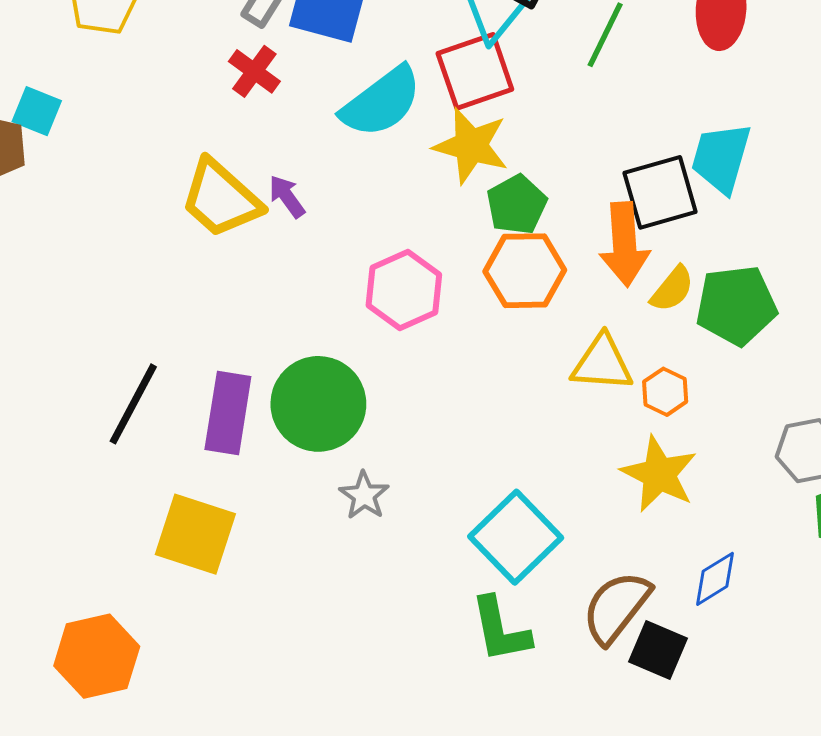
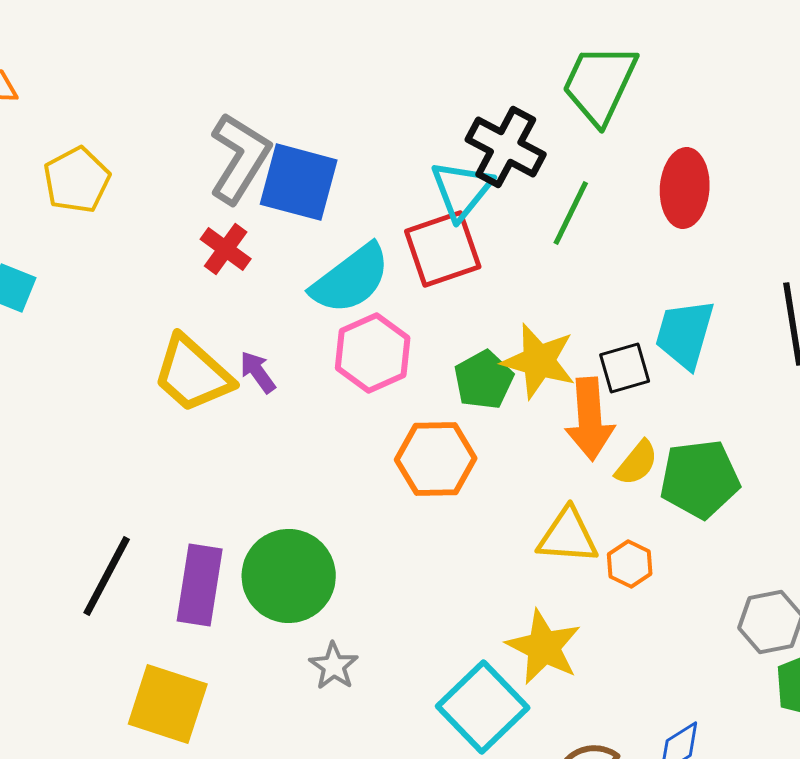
yellow star: (471, 146) -> (539, 361), moved
black square: (660, 192) -> (625, 368), size x0.7
orange hexagon: (525, 271) -> (436, 459), moved
pink hexagon: (404, 290) -> (373, 353), moved
yellow star: (659, 474) -> (544, 647), moved

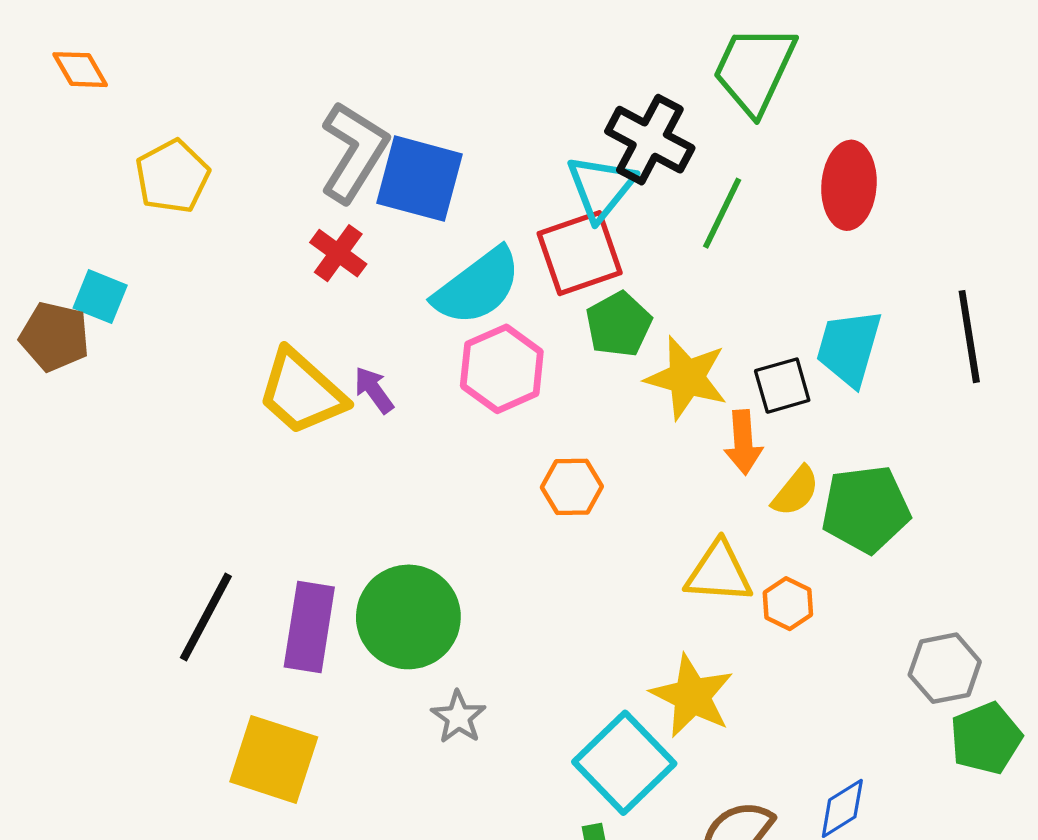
green pentagon: (484, 380) -> (619, 324), moved
orange arrow: (590, 419) -> (743, 442), size x0.7
orange hexagon: (436, 459) -> (572, 487), size x0.7

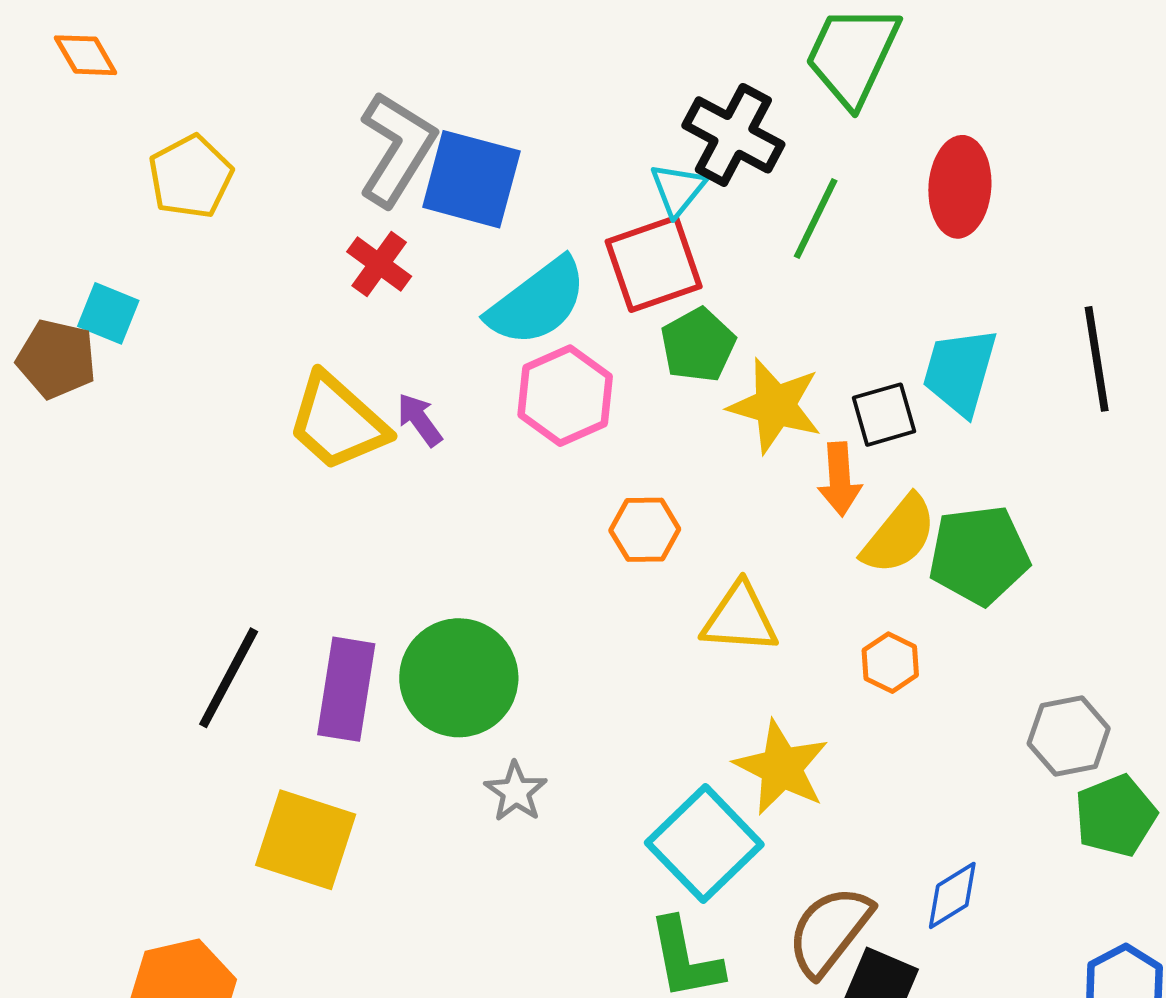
cyan triangle: (601, 187) -> (678, 189), size x0.7
yellow semicircle: (796, 491) -> (899, 535), size x1.4
yellow triangle: (719, 572) -> (740, 618), moved

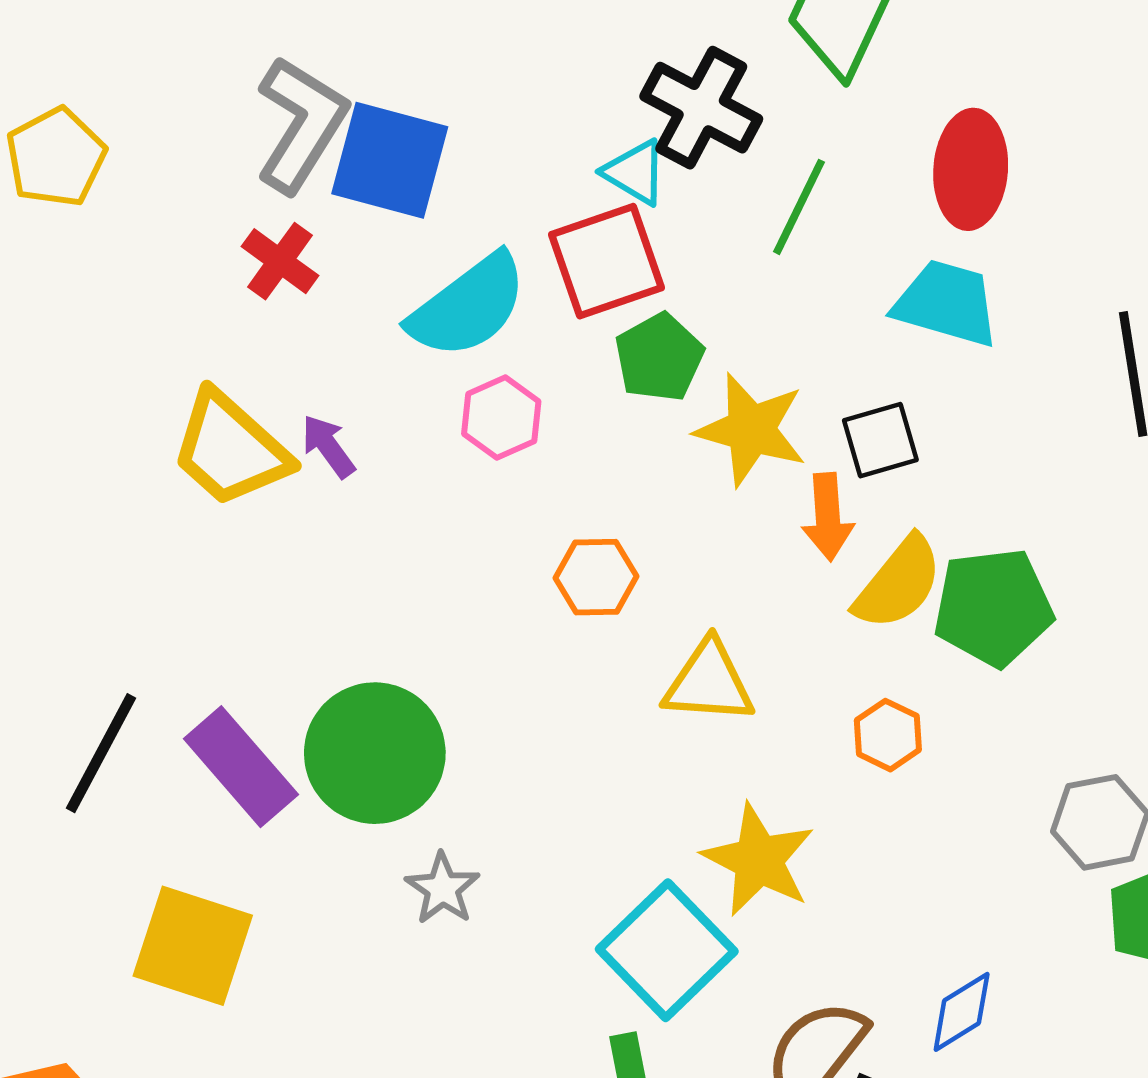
cyan triangle: (678, 189) -> (635, 172), turned -38
cyan trapezoid: (960, 372) -> (947, 303), moved, turned 90
pink hexagon: (565, 396) -> (501, 418), size x0.7
purple rectangle: (346, 689) -> (241, 767), turned -50

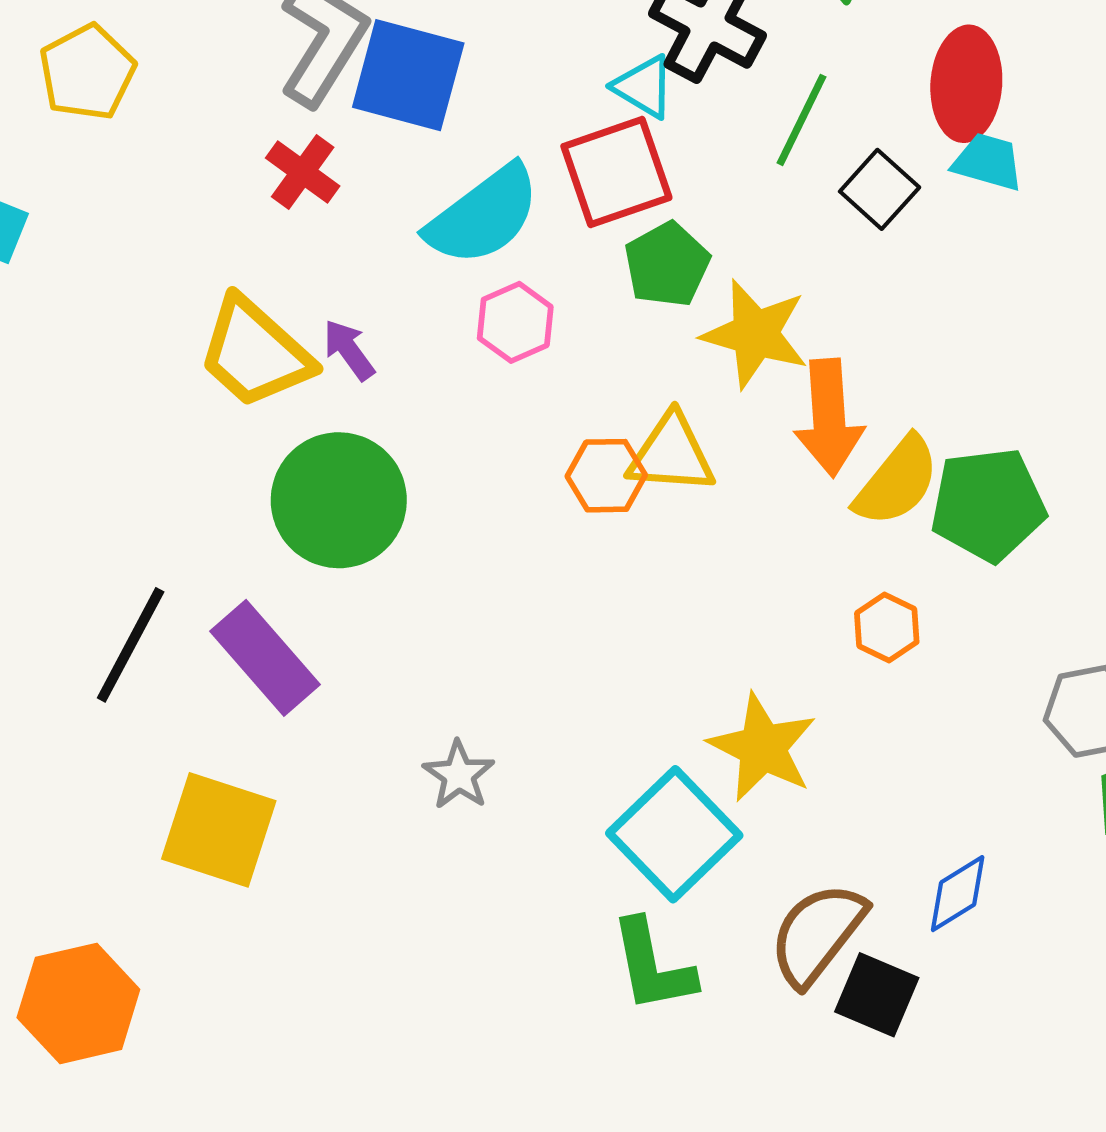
cyan trapezoid: (947, 303) -> (988, 162), moved, size x0.7
black square: (880, 440) -> (880, 189), moved, turned -32
orange arrow: (828, 517) -> (829, 418), size x1.4
yellow triangle: (709, 682) -> (671, 454), moved
green circle: (375, 753) -> (339, 500), moved

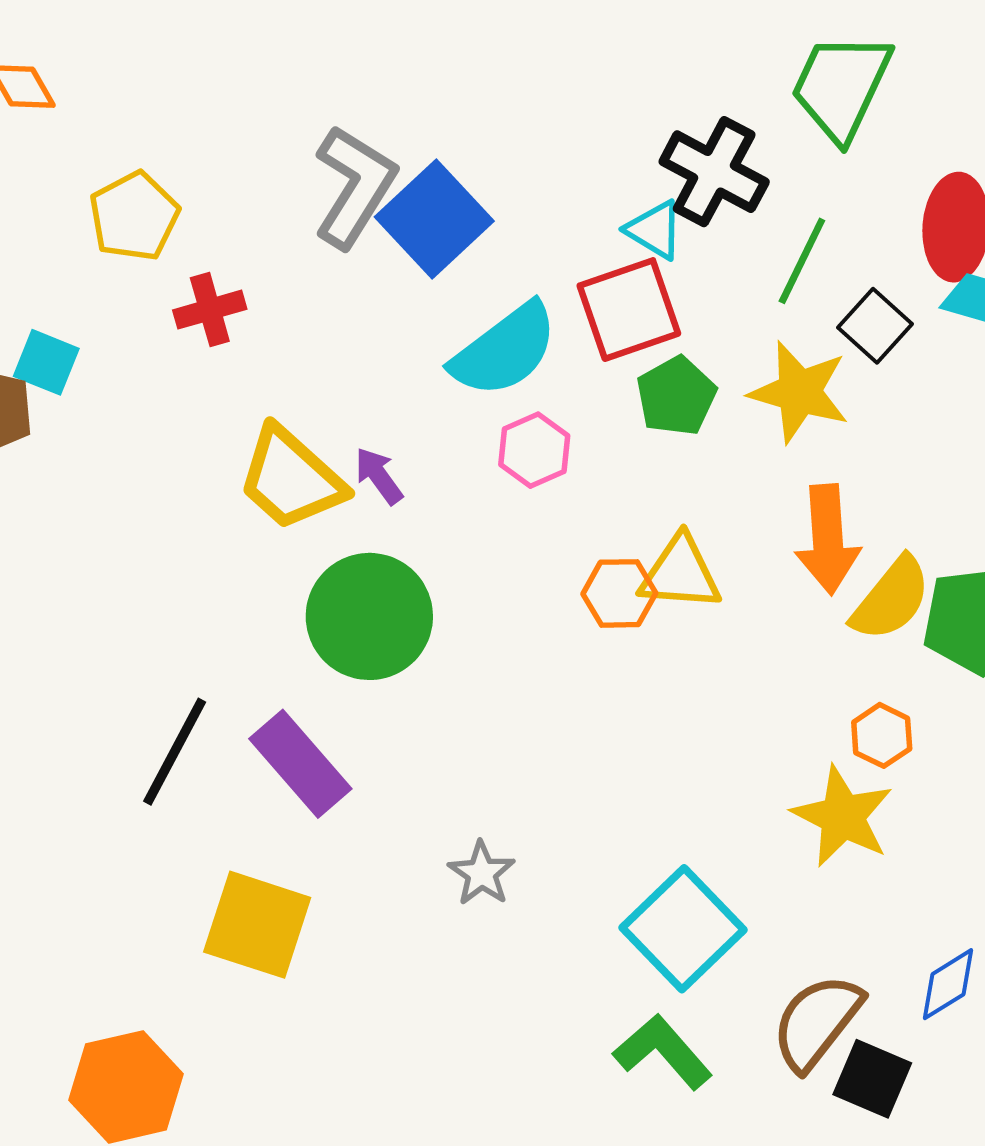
blue square: (408, 75) -> (434, 219), turned 32
red cross: (303, 172) -> (210, 310), moved, turned 38
yellow star: (755, 334) -> (799, 392), moved
yellow star: (762, 748) -> (843, 817), moved
green L-shape: (653, 966) -> (663, 1052), turned 150

